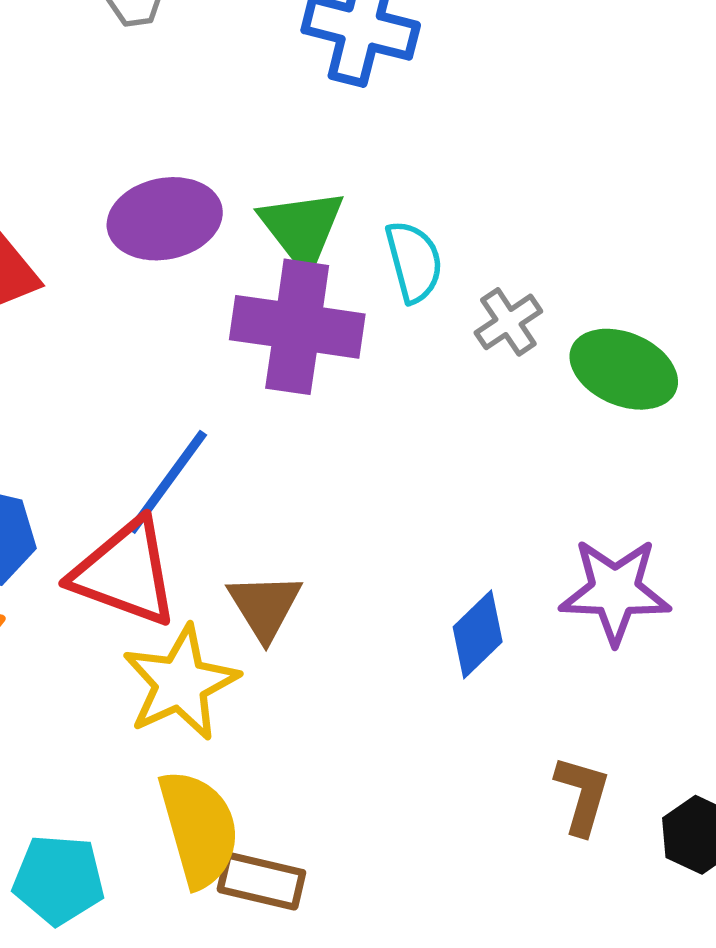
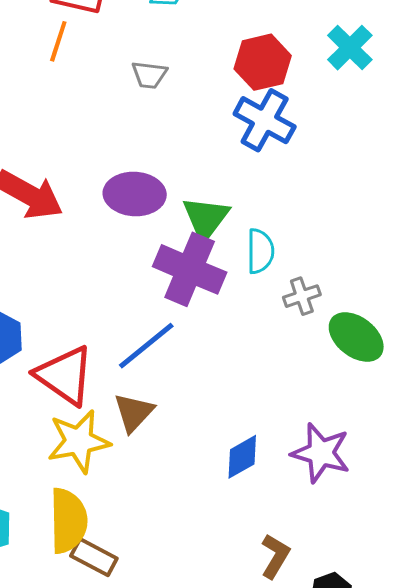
blue line: (167, 482) -> (146, 346), moved

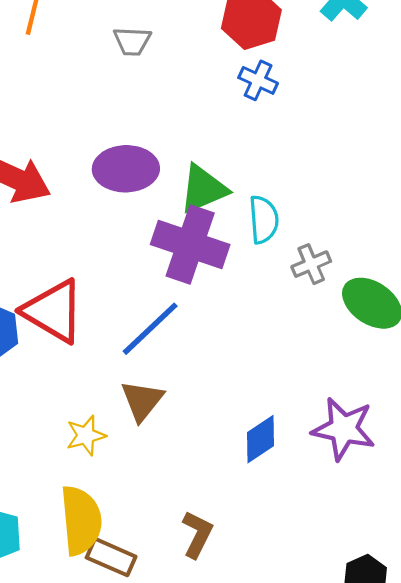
blue cross: (265, 120) -> (258, 80), size x0.6
green triangle: (206, 218) -> (203, 189), turned 34
red triangle: (65, 375) -> (53, 311), moved
yellow star: (79, 441) -> (86, 435), size x0.6
brown L-shape: (275, 556) -> (197, 534), moved

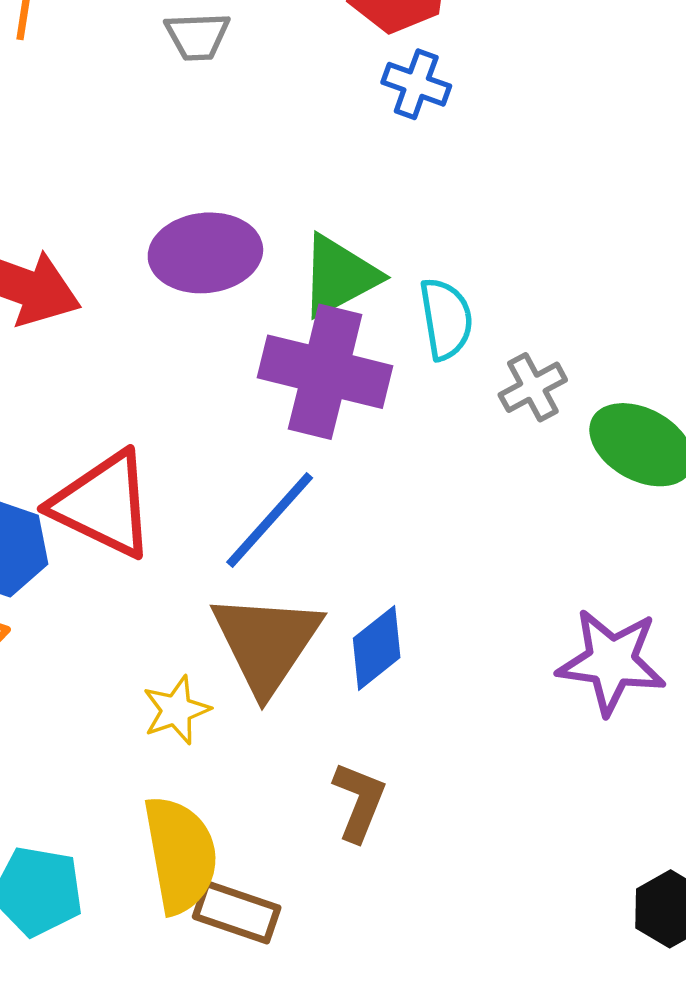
brown triangle: (142, 401) -> (266, 643), size x1.5
blue diamond: (261, 439) -> (377, 648), moved
brown L-shape: (197, 534) -> (359, 802), moved

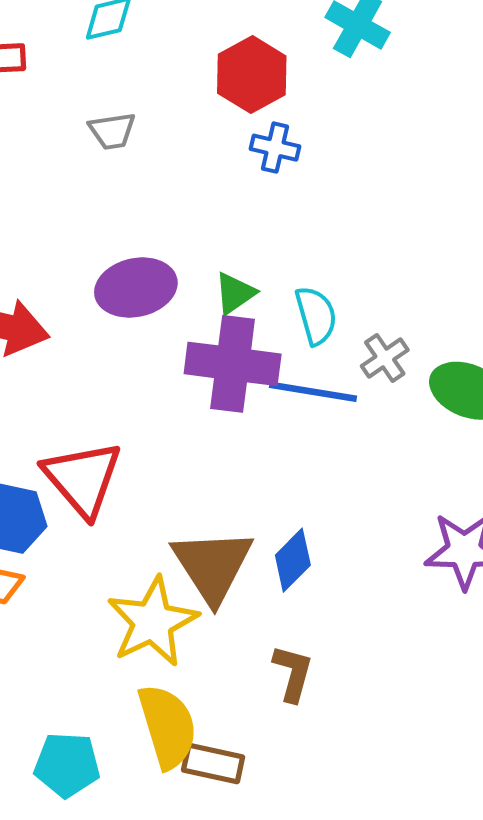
green triangle: (339, 276) -> (235, 293), size x0.7
red triangle: (103, 504) -> (83, 479), turned 30
blue line: (270, 520) -> (313, 392), moved, turned 64
yellow star: (176, 710) -> (153, 622), size x1.8

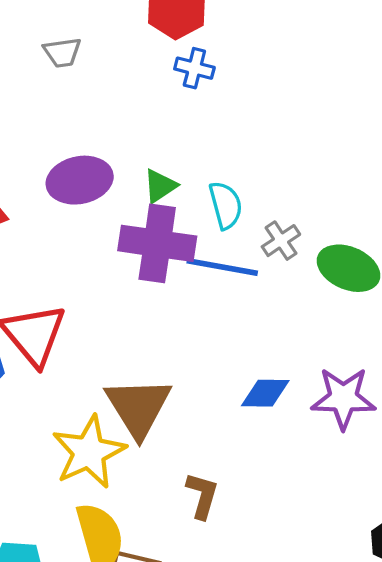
blue diamond: (293, 560) -> (265, 393), moved, turned 45

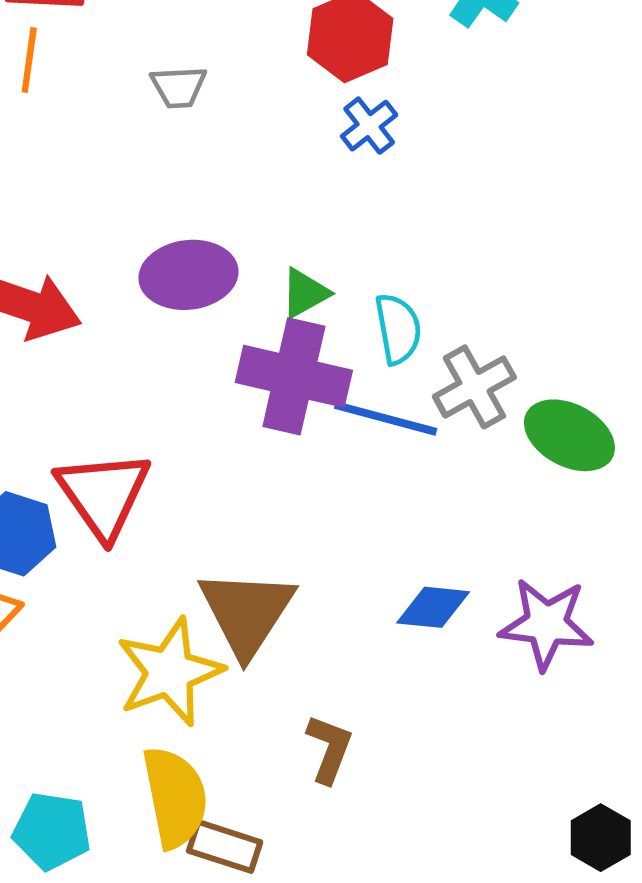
blue cross: (194, 68) -> (369, 126), turned 33
gray cross: (281, 241) -> (474, 387), size x1.4

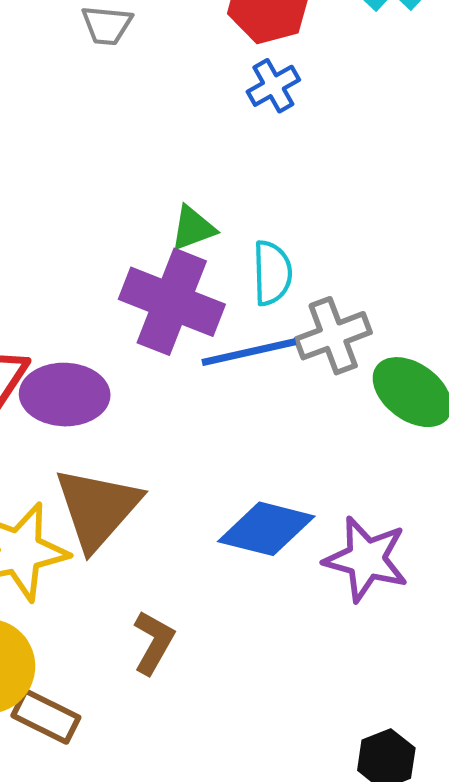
purple ellipse: (188, 275) -> (65, 395), moved
blue line: (386, 418) -> (249, 352), turned -36
blue diamond: (433, 607) -> (266, 529), size x1.4

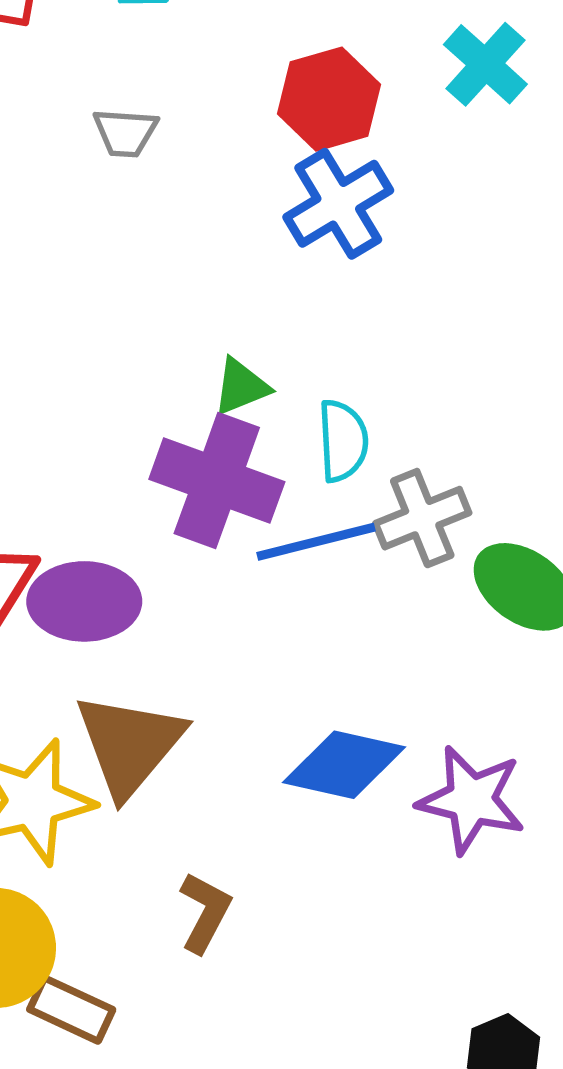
blue cross: (273, 86) -> (338, 204), size x1.6

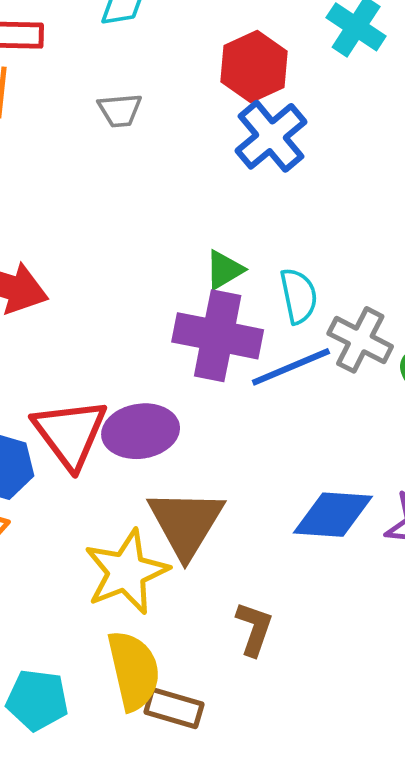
gray cross: (422, 518) -> (360, 340), turned -32

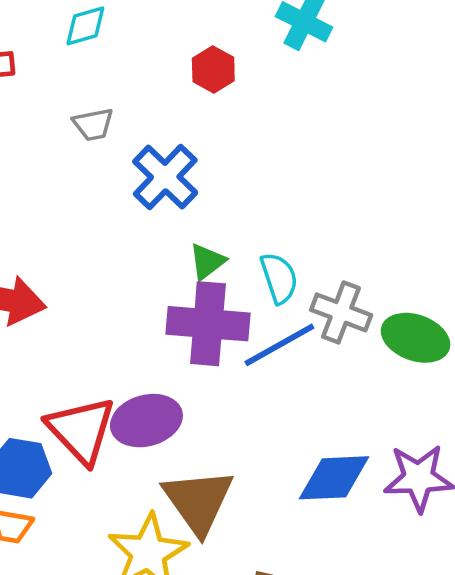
red hexagon: (254, 67) -> (213, 69), size x0.7
blue cross: (271, 136) -> (165, 177), moved

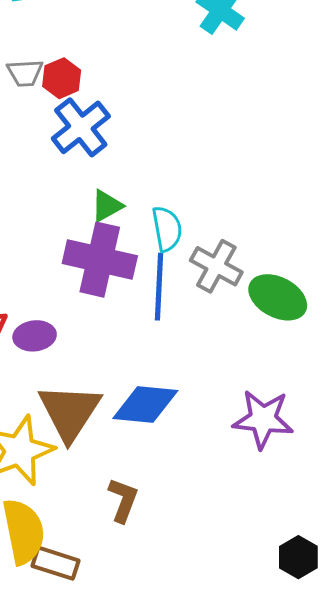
red hexagon: (213, 69) -> (62, 78), moved
blue line: (279, 345) -> (159, 287), turned -66
purple ellipse: (146, 421) -> (35, 336), size x0.7
blue diamond: (334, 478) -> (145, 404), moved

